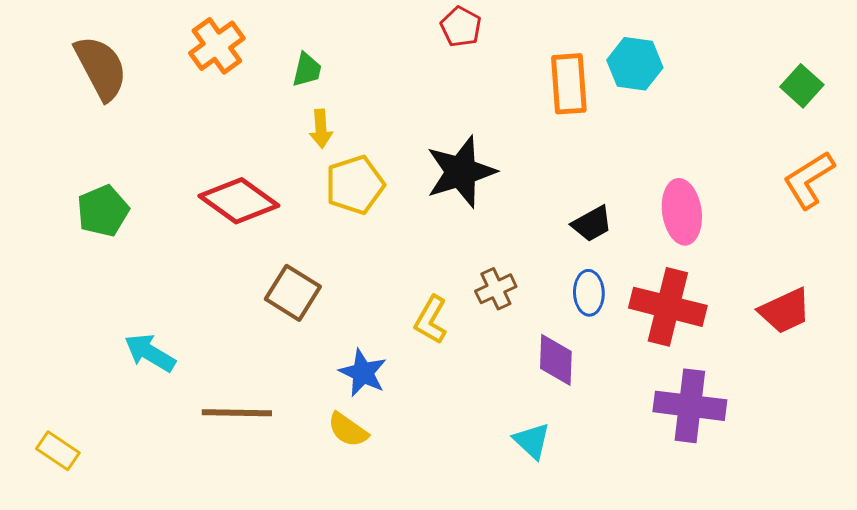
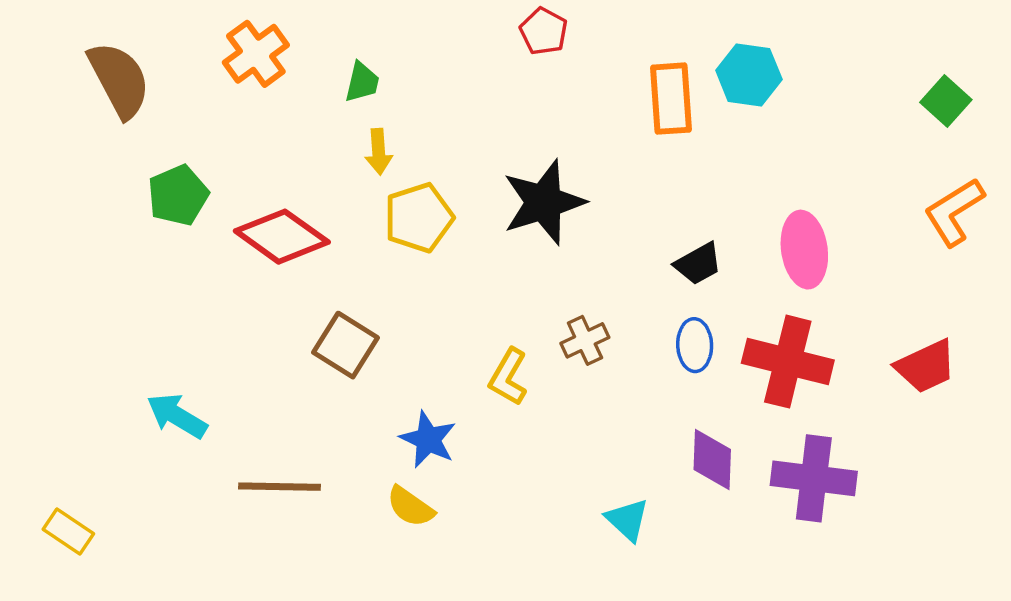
green pentagon: (103, 211) -> (178, 195), moved
purple diamond: (556, 360) -> (712, 459), moved

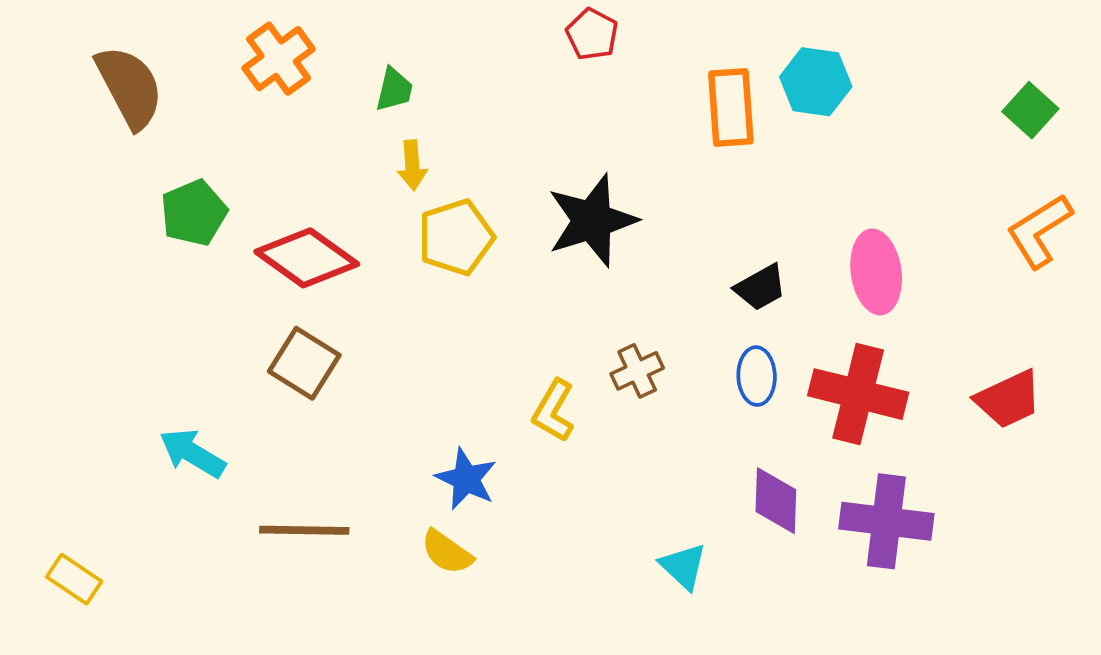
brown square: (346, 345) -> (304, 363), moved

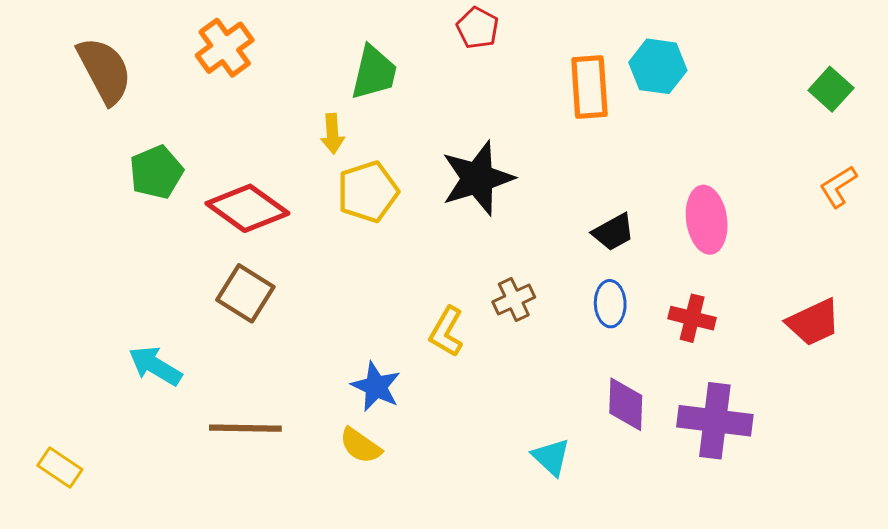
green trapezoid: (394, 89) -> (374, 73), moved, size x1.5
orange L-shape: (1039, 231) -> (838, 187), size x0.7
red cross: (858, 394) -> (692, 318), size x0.6

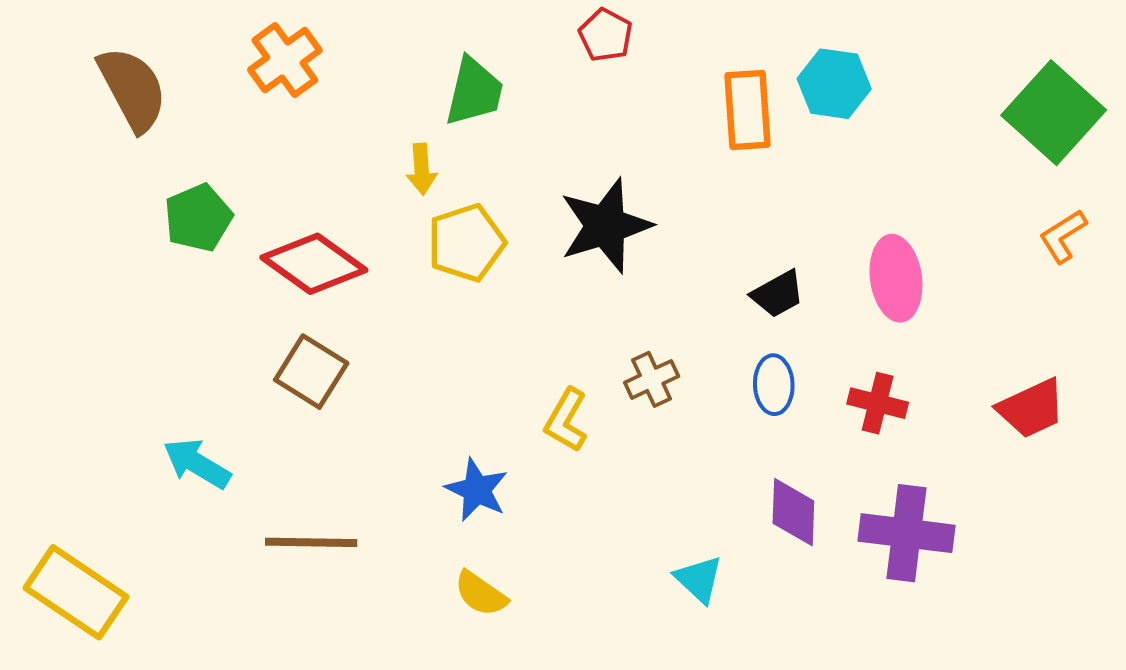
green square: (831, 89) -> (1054, 113), size x1.8
yellow semicircle: (360, 446) -> (481, 594), moved
yellow rectangle: (60, 467) -> (76, 592), size x1.8

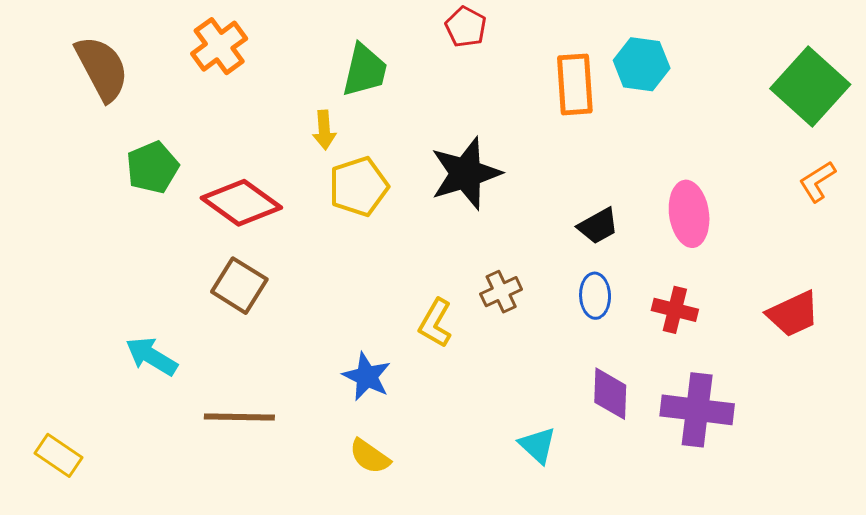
yellow rectangle: (76, 592) -> (58, 455), size x0.6

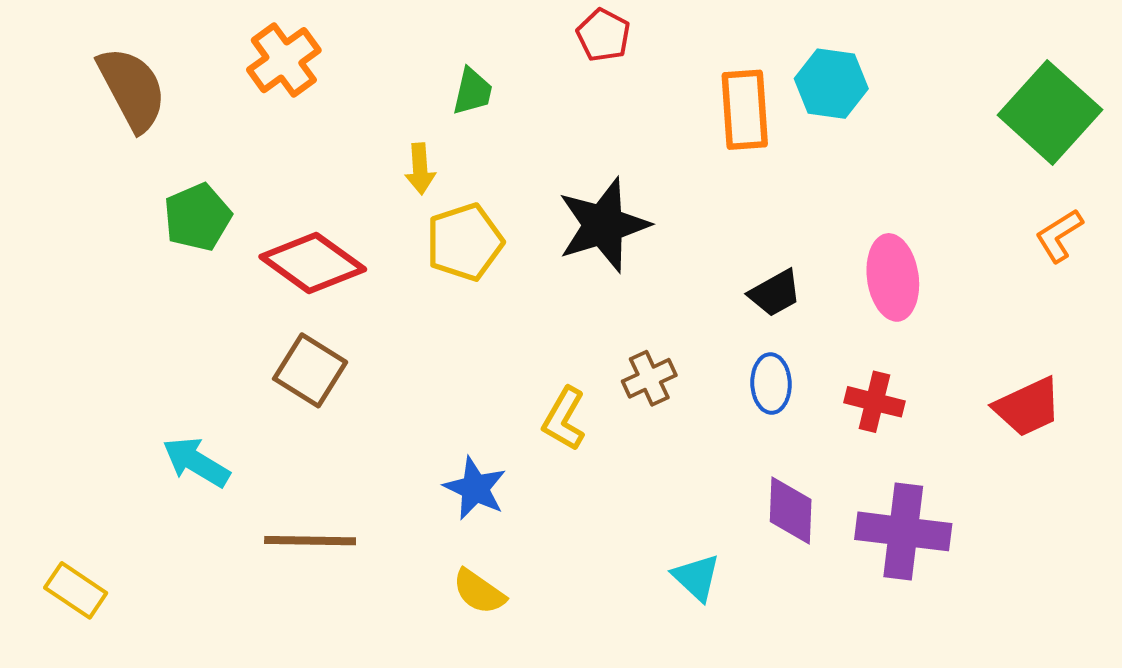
green trapezoid: (365, 70) -> (472, 91), size x0.7

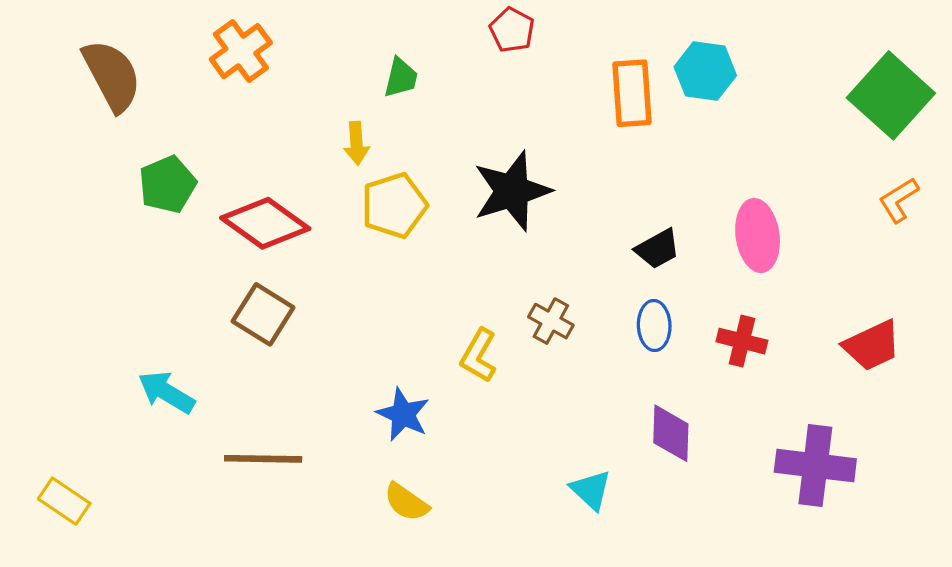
brown cross: (649, 378) -> (551, 321), turned -36
purple cross: (903, 531) -> (815, 466), moved

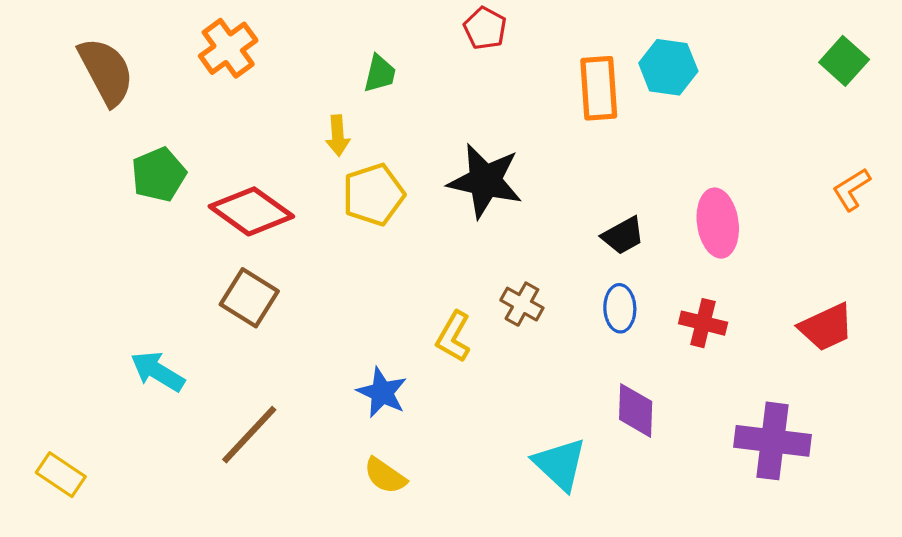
green square: (891, 95) -> (844, 61), moved, size x0.6
black star: (512, 191) -> (485, 181), turned 30
brown line: (263, 459) -> (249, 435), turned -48
cyan triangle: (591, 490) -> (560, 464), size x1.4

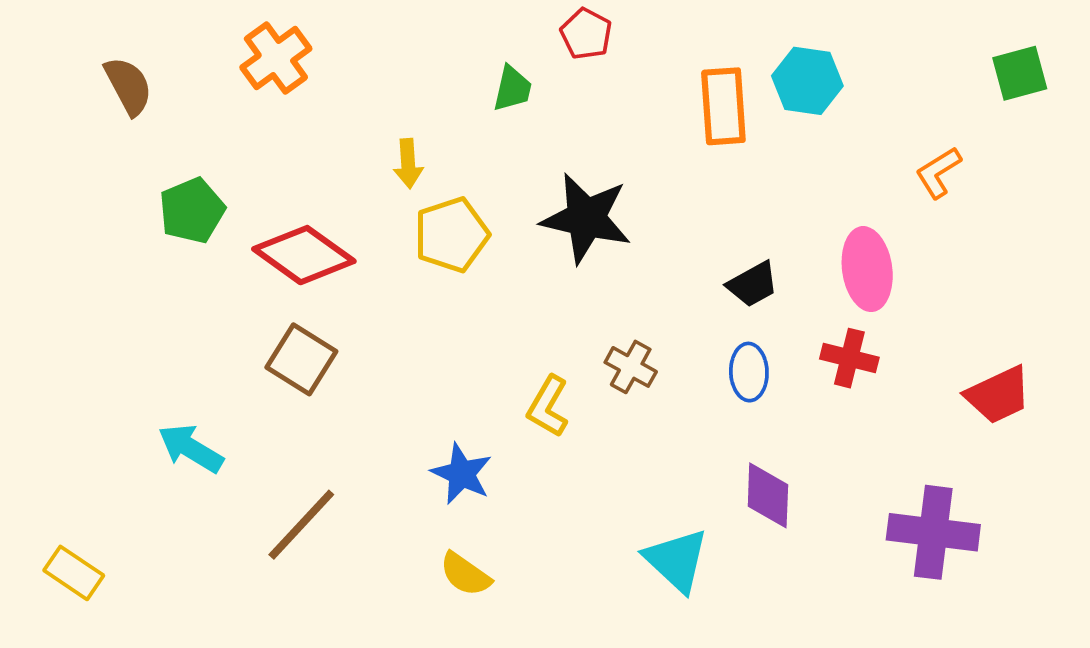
green square: (844, 61) -> (1020, 73), turned 33
brown semicircle: (106, 71) -> (128, 86), size x0.7
green trapezoid: (380, 74) -> (512, 89), moved
orange L-shape: (851, 189) -> (938, 172), moved
red cross: (703, 323) -> (849, 358), moved

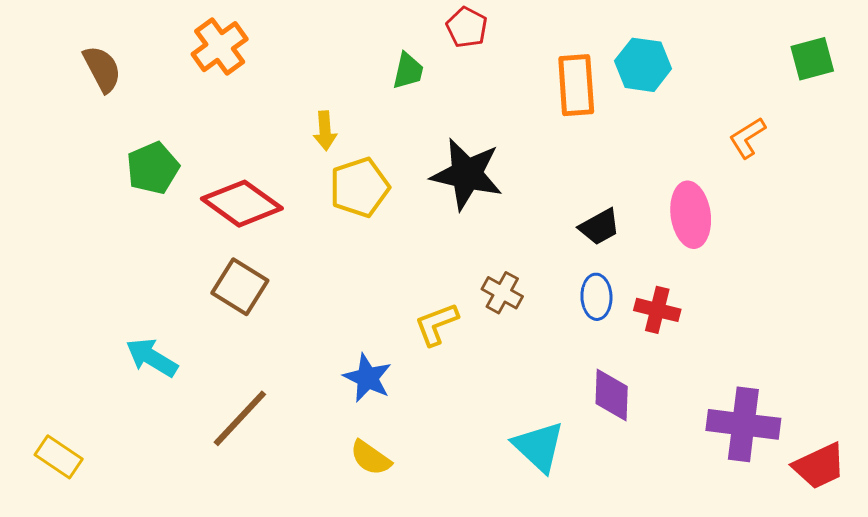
red cross: (849, 358) -> (657, 310), moved
red trapezoid: (998, 395) -> (819, 466), moved
yellow L-shape: (548, 406) -> (436, 324), turned 39

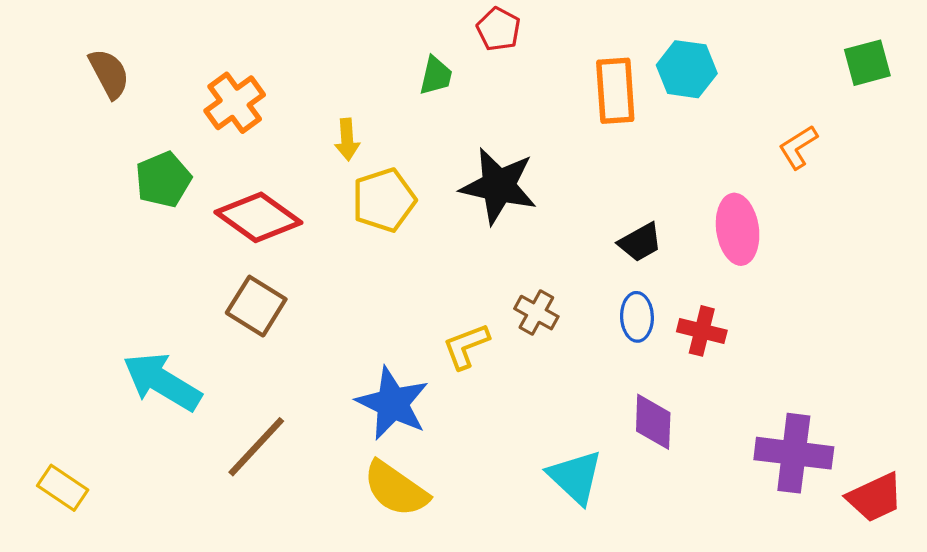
orange cross: (220, 47) -> (235, 103), moved
cyan arrow: (152, 358) -> (162, 382), size x1.4
blue star: (368, 378) -> (393, 403), size x1.4
yellow semicircle: (371, 458) -> (396, 489), size x1.5

